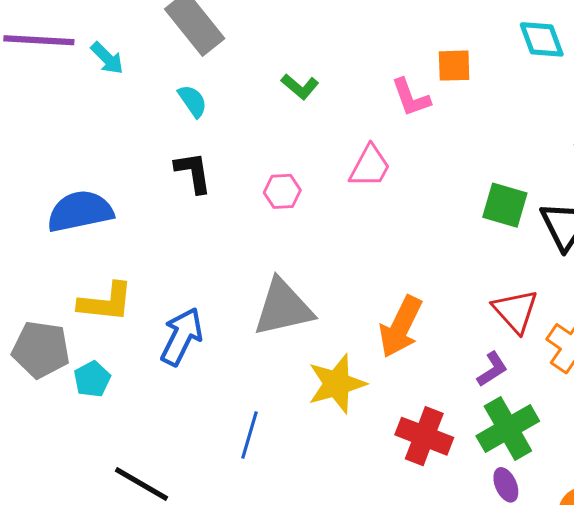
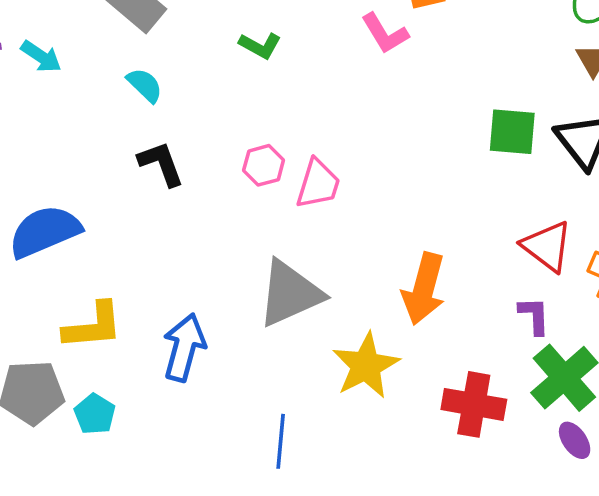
pink trapezoid: (370, 166) -> (318, 184), moved
purple L-shape: (492, 369) -> (534, 316), turned -48

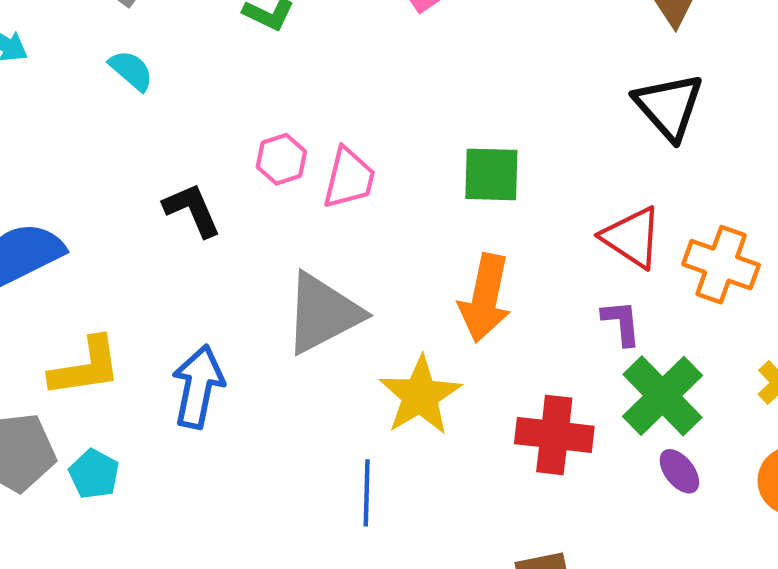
green square: (512, 132) -> (491, 174), moved
black L-shape: (161, 164) -> (192, 210), moved
blue line: (281, 441) -> (367, 493), moved

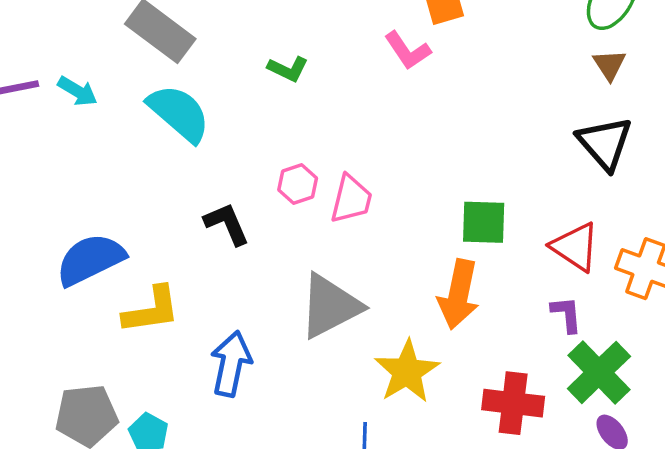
cyan semicircle: (131, 70) -> (179, 113), size x1.8
green square: (491, 174) -> (484, 222), moved
yellow L-shape: (86, 367) -> (151, 310), moved

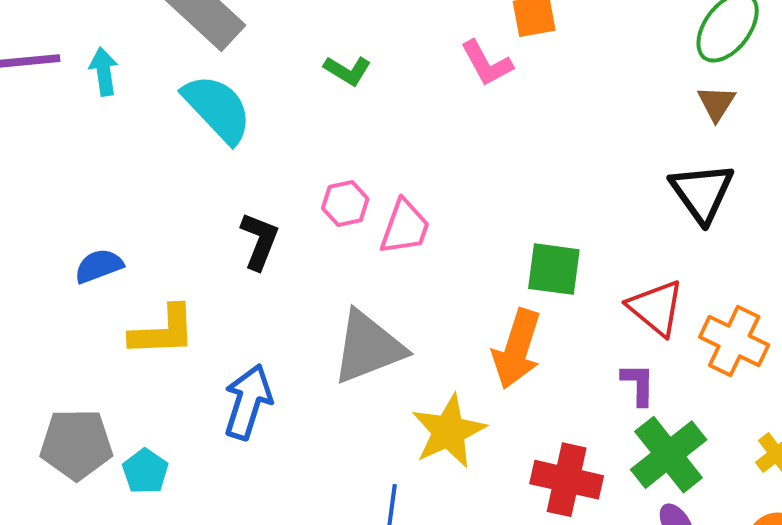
cyan arrow: (78, 91) -> (104, 72), turned -135
black L-shape: (227, 224) -> (259, 241), turned 39
blue semicircle: (90, 260) -> (99, 266), size x0.6

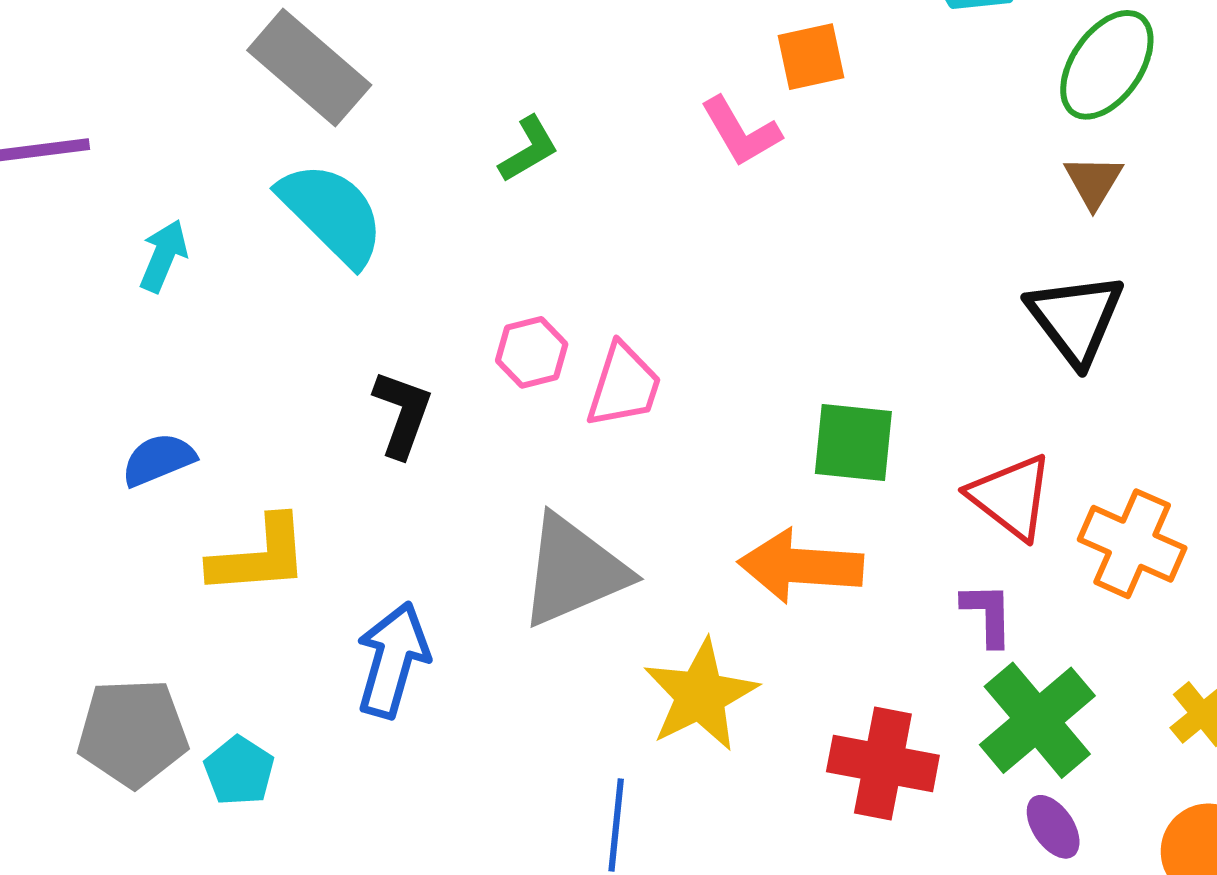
green L-shape: (347, 70) -> (529, 149), turned -60
cyan arrow: (104, 72) -> (163, 256), moved, turned 33
orange arrow: (517, 349) -> (801, 566), turned 78

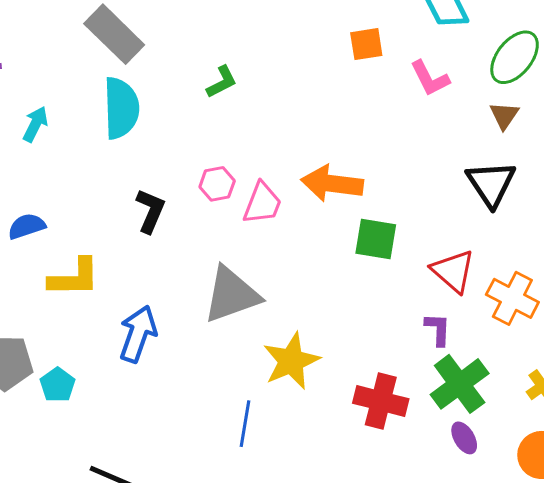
pink L-shape: (741, 132) -> (430, 78), moved
cyan semicircle: (332, 214) -> (121, 108), turned 40
orange arrow: (801, 566) -> (332, 184), moved

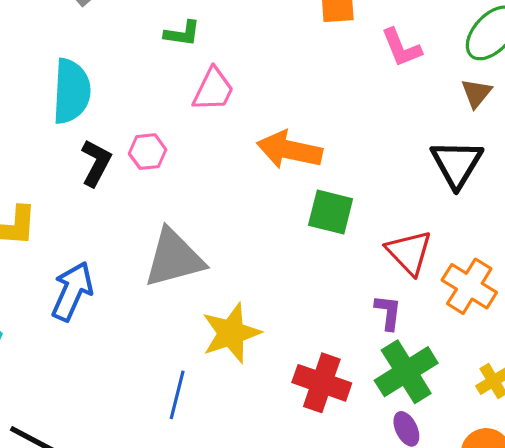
green L-shape: (222, 82) -> (182, 33), turned 30
cyan semicircle: (121, 108) -> (71, 91), moved
pink hexagon: (217, 184) -> (148, 152), moved
pink trapezoid: (262, 203) -> (213, 90), moved

